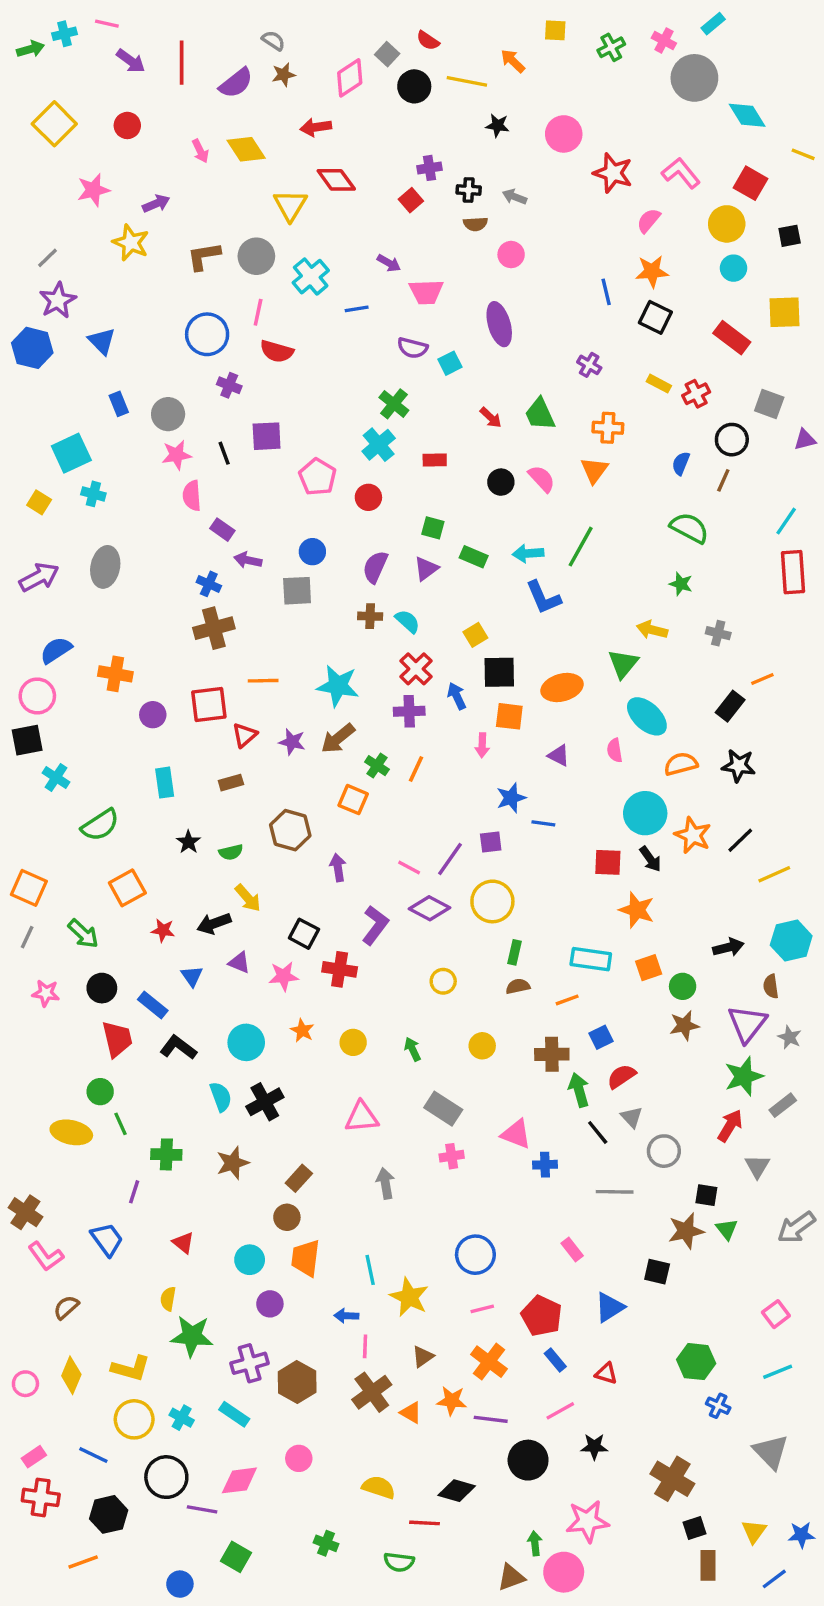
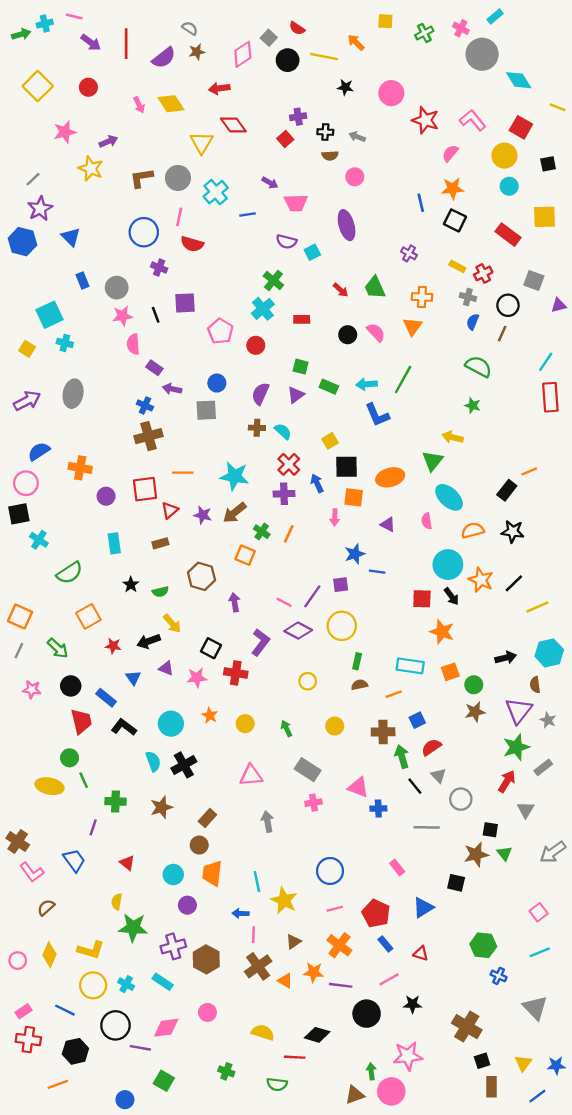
gray cross: (718, 633) -> (468, 297), moved

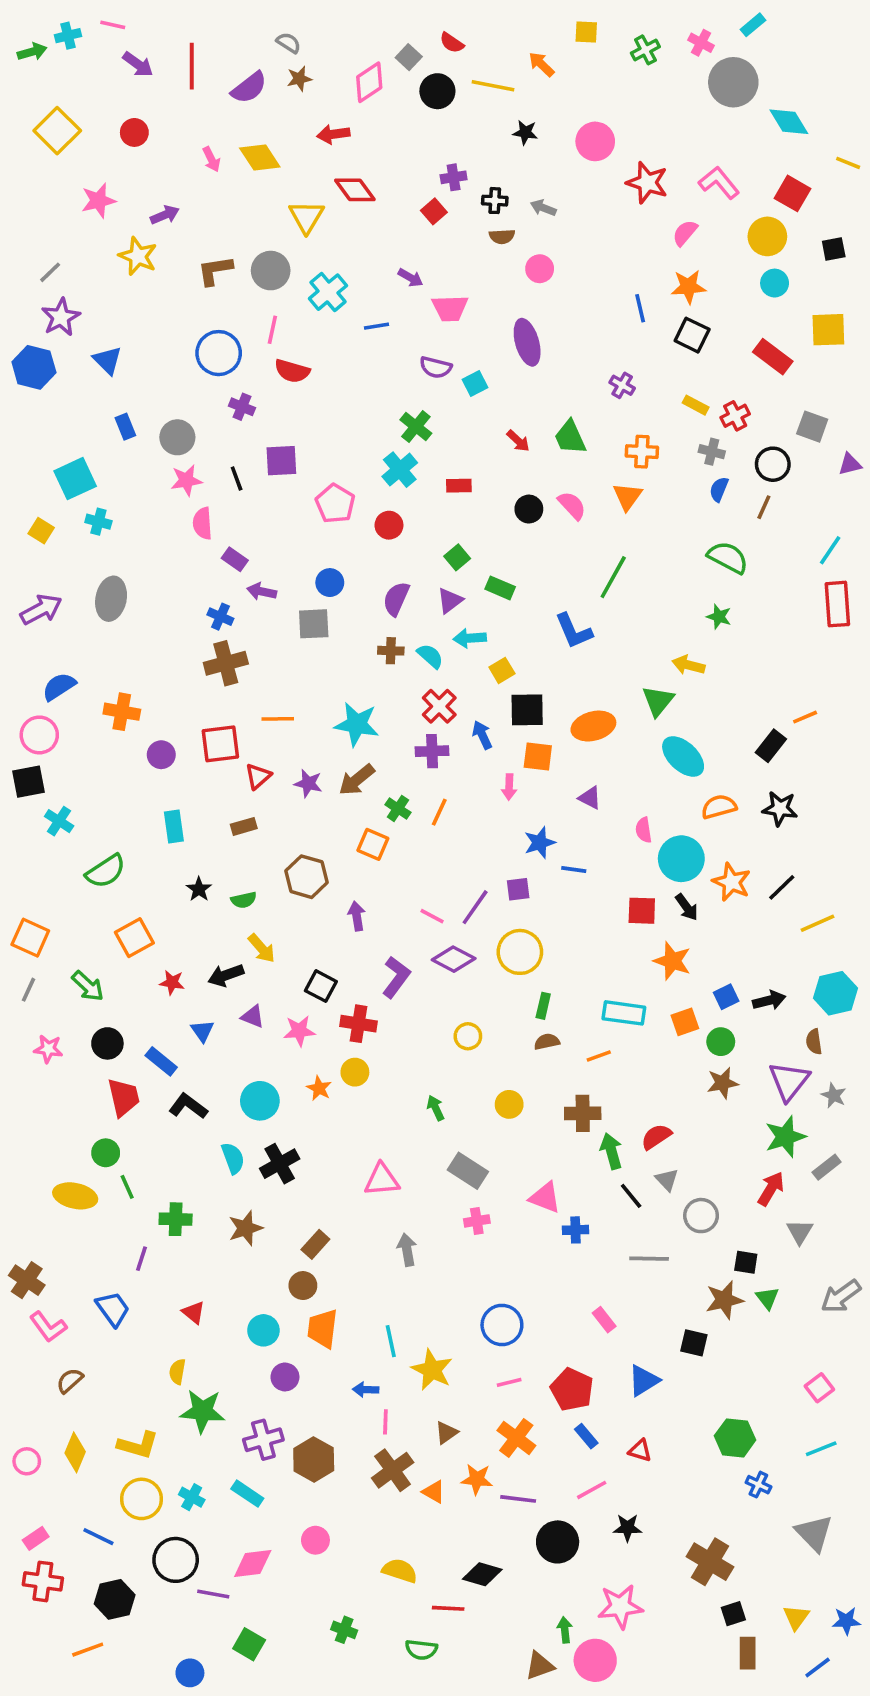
green square: (301, 367) -> (457, 557), turned 35
cyan arrow: (367, 384) -> (470, 638), moved
pink semicircle: (427, 521) -> (644, 830), moved
blue square: (417, 720) -> (726, 997), moved
yellow circle: (245, 724) -> (355, 1072), moved

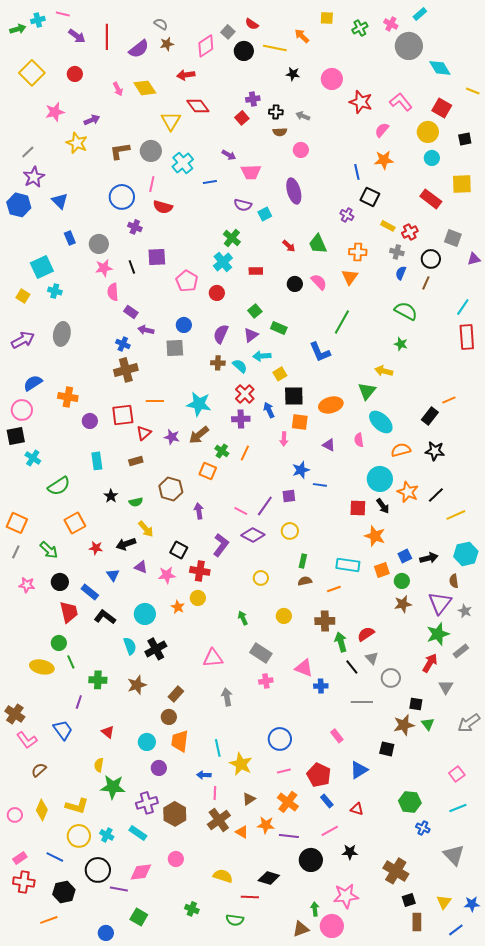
black square: (692, 335) -> (370, 197), moved
pink semicircle: (644, 830) -> (359, 440), moved
yellow circle: (520, 952) -> (290, 531), size x0.7

